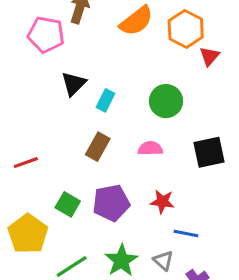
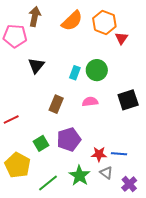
cyan rectangle: (106, 100) -> (75, 73), moved
red star: (162, 202) -> (99, 154), moved
green square: (68, 204) -> (41, 143), turned 35

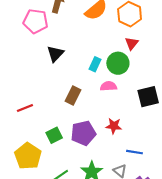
red triangle: (122, 38) -> (132, 43), moved
pink semicircle: (90, 102) -> (109, 86), moved
red star: (99, 154) -> (114, 126), moved

